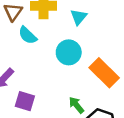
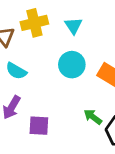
cyan semicircle: (28, 35) -> (16, 71), moved

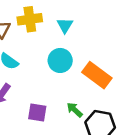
purple square: (39, 126) -> (37, 113), moved

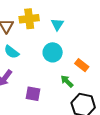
orange rectangle: (97, 75) -> (82, 65), size x0.6
green arrow: (75, 110) -> (67, 81), moved

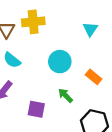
cyan triangle: (57, 24) -> (90, 29), moved
green arrow: (67, 81) -> (65, 95), moved

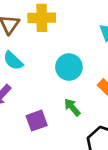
purple square: (36, 109) -> (37, 121), turned -36

